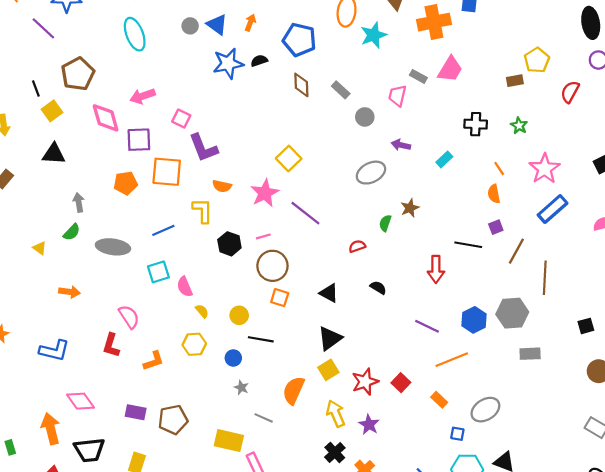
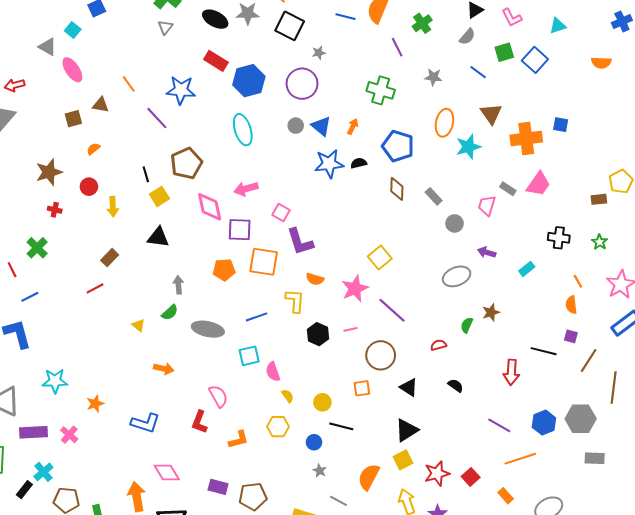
purple square: (496, 227) -> (571, 336), turned 32
brown circle: (272, 266) -> (381, 355), moved
orange square: (280, 298) -> (362, 388), turned -30

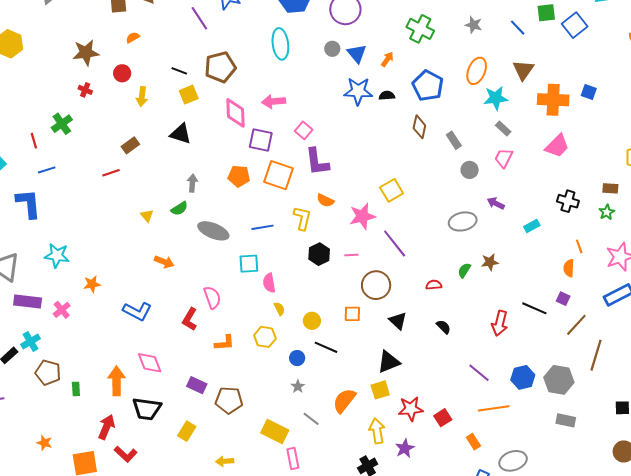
black line: (146, 174) -> (179, 71), turned -63
gray rectangle: (508, 189) -> (503, 129), moved
brown rectangle: (599, 199) -> (610, 188), moved

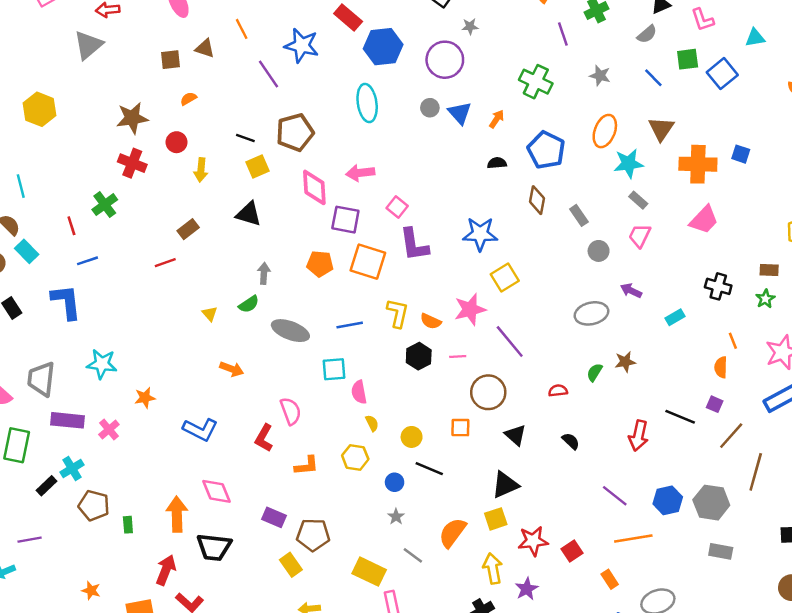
red cross: (85, 90) -> (132, 163), size x1.6
blue star: (358, 91) -> (480, 234), moved
orange semicircle: (325, 200) -> (431, 321), moved
yellow rectangle: (187, 431) -> (291, 565), moved, turned -66

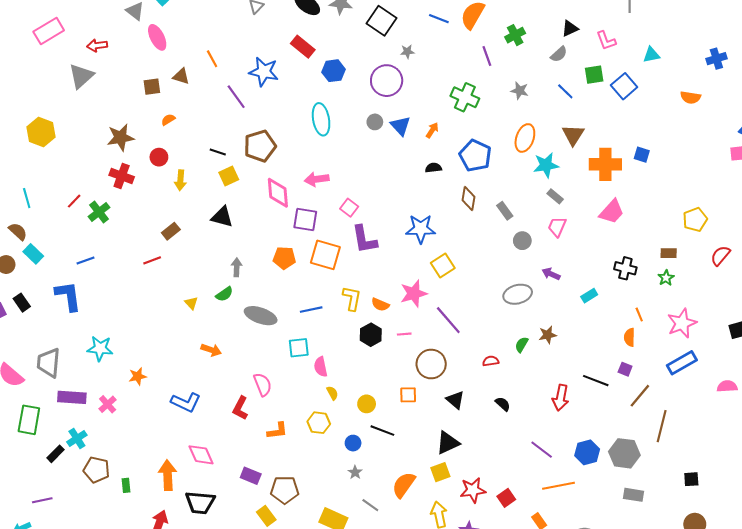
blue hexagon: (383, 47) -> (334, 71), size x0.7
red line: (71, 226) -> (74, 201), moved, turned 63

